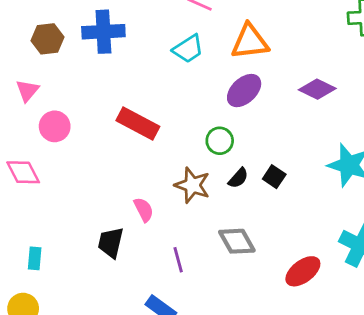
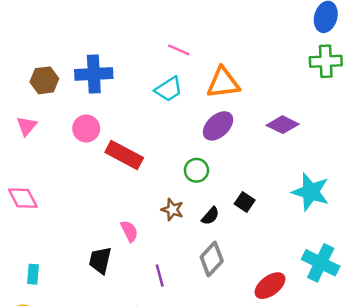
pink circle: (55, 126) -> (86, 128), moved
black semicircle: (238, 178) -> (210, 216), moved
brown star: (192, 185) -> (172, 210), size x0.7
gray diamond: (237, 241) -> (212, 259), turned 72

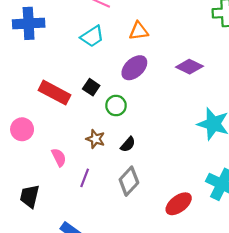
orange triangle: (223, 83) -> (139, 31), size x0.7
pink circle: (86, 128) -> (22, 129), moved
black square: (245, 202) -> (91, 87), moved
black trapezoid: (100, 260) -> (30, 196), moved
purple line: (160, 275) -> (85, 178), moved, turned 36

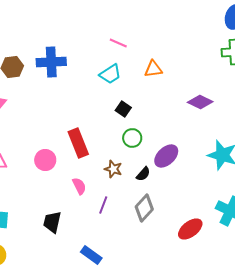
purple ellipse: (134, 68) -> (166, 156), moved
black square: (91, 87) -> (123, 109), moved
red rectangle: (54, 93) -> (78, 143), moved, turned 40

